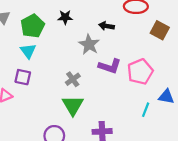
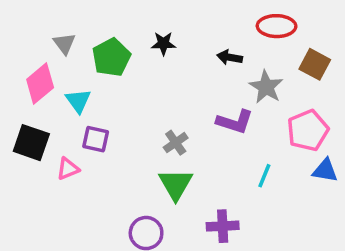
gray star: (89, 44) -> (266, 87), moved
cyan triangle: (28, 51) -> (78, 101), moved
pink pentagon: (140, 72) -> (308, 130), moved
cyan line: (146, 110) -> (264, 176), moved

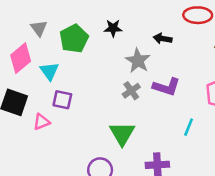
gray star: (266, 87) -> (138, 61), moved
gray cross: (176, 143) -> (131, 91), moved

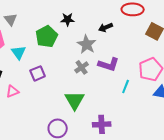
green pentagon: (74, 39) -> (47, 36), moved
black arrow: (163, 39) -> (106, 27), turned -32
purple square: (62, 100) -> (38, 73), moved, turned -35
cyan line: (189, 127) -> (126, 86), moved

